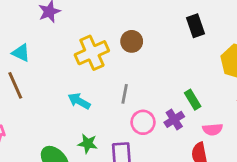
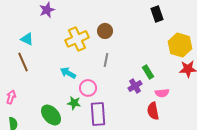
black rectangle: (196, 26) -> (157, 14), moved
gray line: (125, 94) -> (106, 60), moved
pink circle: (143, 122) -> (88, 88), moved

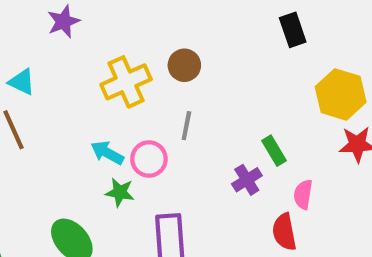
pink circle: (88, 88) -> (149, 159), moved
pink semicircle: (162, 93) -> (303, 194), turned 104
green star: (74, 103) -> (120, 192), moved

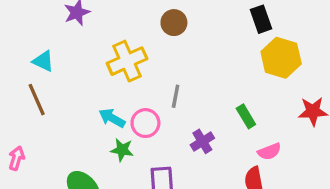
brown circle: (184, 65) -> (174, 23), moved
yellow hexagon: (341, 94) -> (281, 58), moved
purple cross: (247, 180) -> (202, 141), moved
pink semicircle: (303, 194) -> (269, 151), turned -120

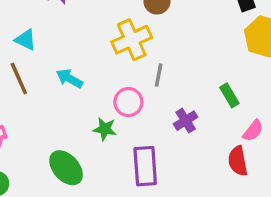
yellow cross: (127, 61) -> (132, 40), moved
cyan arrow: (112, 118) -> (69, 78), moved
pink semicircle: (269, 151) -> (253, 131), turned -30

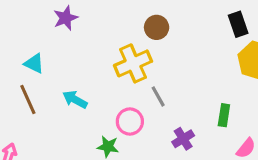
gray line: (159, 75) -> (158, 96), turned -40
green rectangle: (229, 95) -> (224, 115), turned 40

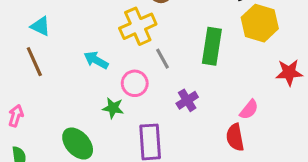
cyan arrow: (75, 100) -> (96, 60), moved
green rectangle: (224, 115) -> (212, 46), moved, size x1.6

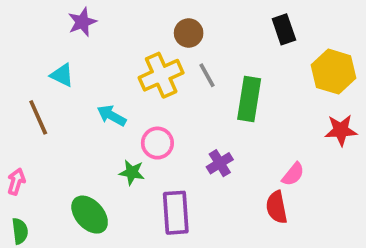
yellow hexagon: (260, 23) -> (333, 72), moved
cyan triangle: (41, 26) -> (62, 75), moved
gray line: (162, 59) -> (207, 75), moved

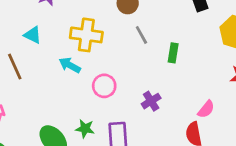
yellow cross: (161, 75) -> (86, 35), moved, turned 32
green rectangle: (249, 99) -> (173, 53), size x0.6
green star: (132, 172) -> (85, 129), moved

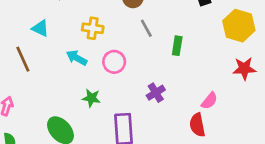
yellow cross: (86, 35) -> (93, 28), size x0.7
pink circle: (104, 86) -> (114, 62), moved
green star: (85, 129) -> (91, 98), moved

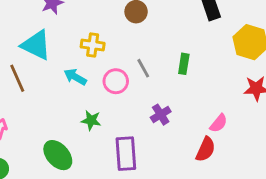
cyan triangle: (40, 28) -> (36, 45), size x1.6
gray line: (146, 28) -> (143, 68), moved
red semicircle: (197, 125) -> (206, 149), turned -145

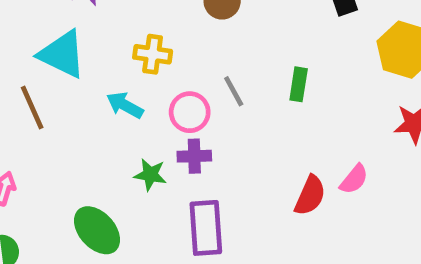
purple cross: (161, 115) -> (194, 156), moved, turned 30
red semicircle: (206, 149) -> (310, 196), moved

